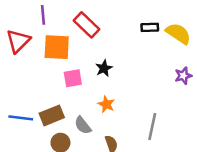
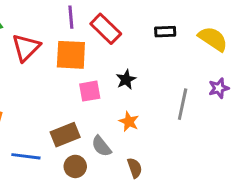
purple line: (43, 15) -> (71, 17), moved
black rectangle: (150, 27) -> (165, 32), moved
blue line: (21, 118) -> (26, 156), moved
gray line: (152, 127) -> (183, 104), moved

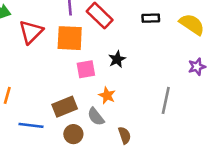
gray line: (183, 104) -> (166, 100), moved
orange star: (129, 122) -> (107, 95), moved

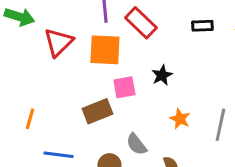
orange star: (107, 95) -> (180, 119), moved
brown rectangle: (65, 107) -> (97, 111), moved

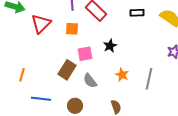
orange square: (105, 50) -> (72, 29), size x0.6
brown rectangle: (97, 111) -> (67, 70), turned -36
gray semicircle: (136, 144) -> (90, 81), moved

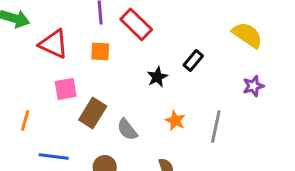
black rectangle: (137, 13) -> (193, 60), moved, turned -48
red triangle: (41, 24) -> (54, 44), turned -50
pink square: (85, 54) -> (66, 89), moved

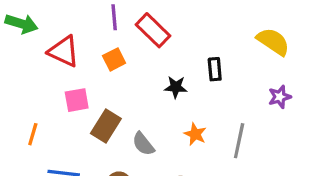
orange square: (100, 51) -> (114, 59), turned -30
black rectangle: (193, 60) -> (215, 69), turned -45
black star: (157, 77) -> (176, 87), turned 30

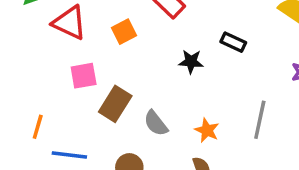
black rectangle: (215, 69) -> (233, 42), turned -60
orange line: (33, 134) -> (38, 127), moved
orange star: (195, 134) -> (207, 130), moved

